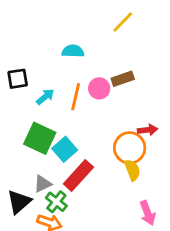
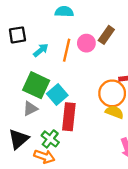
brown rectangle: (123, 79) -> (106, 35), turned -36
yellow semicircle: (132, 170) -> (114, 112), turned -48
red rectangle: (78, 176) -> (69, 117), turned -36
gray triangle: (42, 184) -> (30, 109), moved

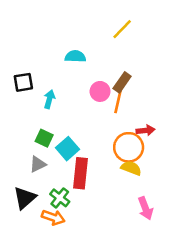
cyan arrow: (41, 50) -> (49, 99), turned -35
orange line: (67, 50) -> (118, 101), moved
green square: (36, 85) -> (44, 138), size x0.6

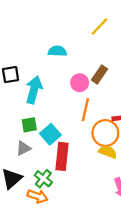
cyan arrow: (49, 99) -> (34, 90), size x1.6
orange line: (118, 101) -> (85, 110), moved
green square: (44, 138) -> (29, 125), turned -35

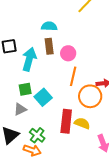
brown rectangle: (99, 75) -> (49, 46), moved, turned -42
yellow semicircle: (108, 152) -> (82, 123), moved
red rectangle: (62, 156) -> (66, 121), moved

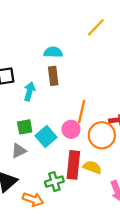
pink circle: (68, 53) -> (71, 129), moved
cyan arrow: (29, 59) -> (29, 91), size x0.7
green cross: (37, 135) -> (54, 182), moved, turned 35

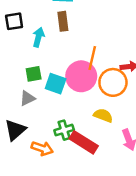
pink circle: (71, 129) -> (81, 76), size x1.6
cyan square: (46, 136) -> (56, 84), turned -30
red rectangle: (73, 165) -> (84, 142), moved, turned -64

